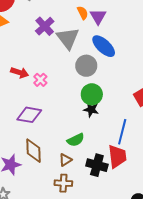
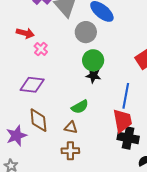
red arrow: (20, 73) -> (25, 33), moved
brown triangle: (65, 160) -> (71, 127), turned 48
black cross: (97, 165) -> (128, 138), moved

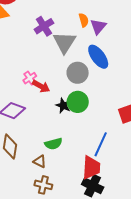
red arrow: (25, 33) -> (41, 86), moved
black star: (93, 75) -> (63, 106), moved
brown cross: (70, 151) -> (43, 185), moved

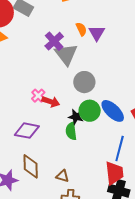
purple cross: (44, 26) -> (54, 41), moved
blue ellipse: (98, 57) -> (113, 111), moved
green semicircle: (53, 144) -> (71, 131), moved, turned 108

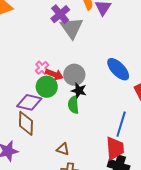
gray circle: (84, 82) -> (74, 75), moved
green circle: (90, 111) -> (47, 87), moved
blue ellipse: (113, 111) -> (118, 69), moved
brown diamond: (31, 166) -> (26, 123), moved

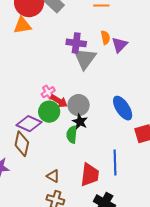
purple cross: (60, 14) -> (76, 43), turned 36
blue line: (121, 124) -> (115, 163), turned -30
red trapezoid: (115, 148) -> (90, 175), moved

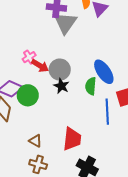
green circle: (49, 112) -> (28, 95), moved
green semicircle: (72, 134) -> (91, 86), moved
blue line: (115, 163) -> (107, 112), moved

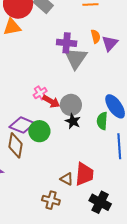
brown triangle: (35, 141) -> (67, 179), moved

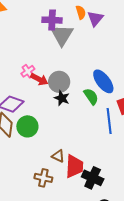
green semicircle: (102, 121) -> (91, 96), turned 144
green circle: (39, 131) -> (27, 126), moved
red trapezoid: (84, 174) -> (74, 166), moved

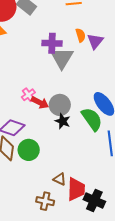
green semicircle: (91, 96) -> (92, 119), size x1.4

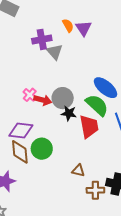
gray triangle: (62, 58) -> (55, 52), size x0.7
red trapezoid: (76, 189) -> (89, 126), moved
brown cross: (45, 201) -> (95, 190), moved

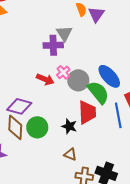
purple cross: (42, 39) -> (53, 45), moved
pink cross: (30, 95) -> (63, 72), moved
gray circle: (63, 98) -> (78, 80), moved
black star: (69, 113) -> (69, 126), moved

